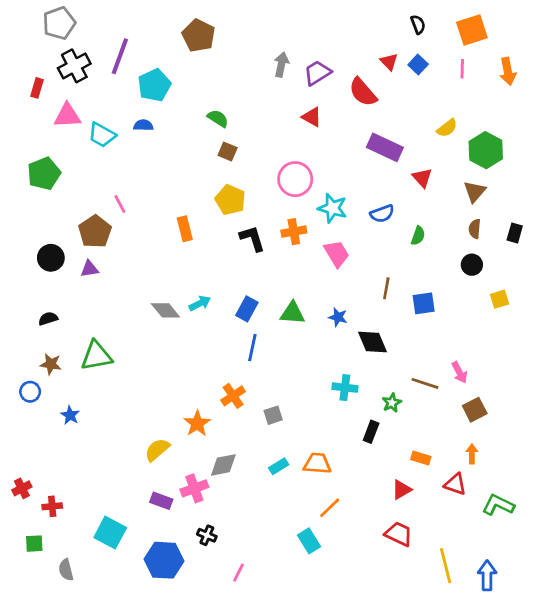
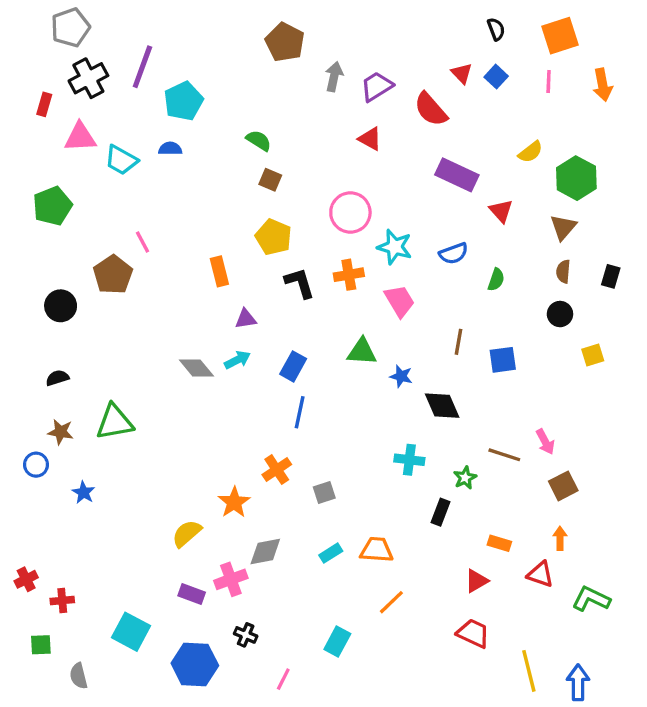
brown pentagon: (199, 36) -> (285, 42), moved
purple triangle: (89, 269) -> (246, 319), moved
green triangle: (292, 313) -> (362, 352), moved
cyan rectangle: (309, 541) -> (337, 641), moved, turned 60

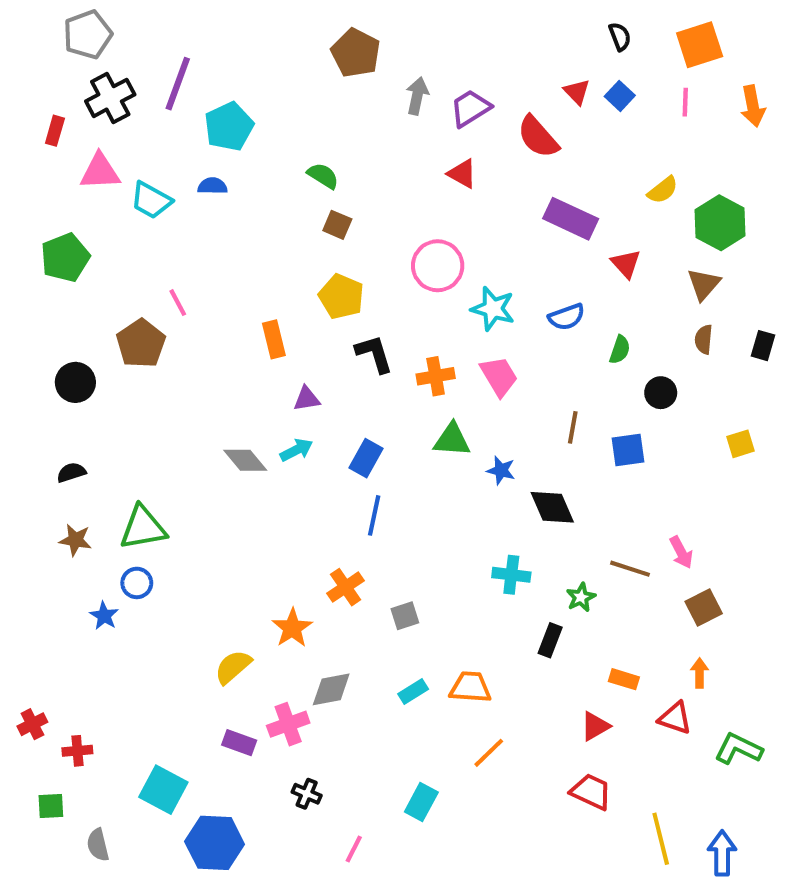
orange cross: (349, 275) -> (436, 376), moved
black circle: (560, 314) -> (661, 393), moved
blue circle: (36, 465) -> (137, 583), moved
blue hexagon: (195, 664) -> (215, 843), moved

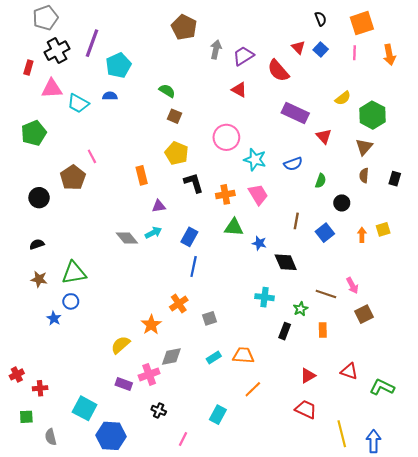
blue square: (628, 450) -> (325, 233), turned -30
orange arrow: (700, 673) -> (362, 235), moved
orange rectangle: (624, 679) -> (323, 330), moved, turned 72

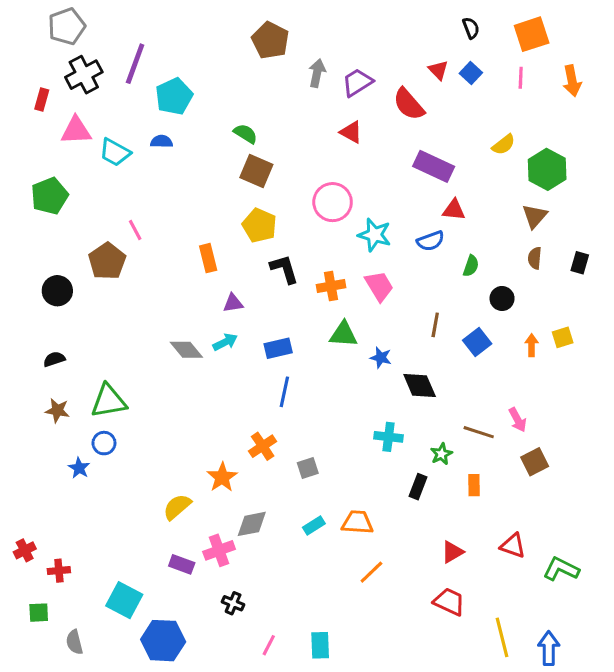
brown square: (175, 116) -> (256, 171), size x1.5
red triangle: (324, 136) -> (454, 210), moved, turned -42
blue rectangle: (189, 237) -> (278, 348), turned 48
cyan rectangle: (218, 415) -> (320, 645), moved, turned -30

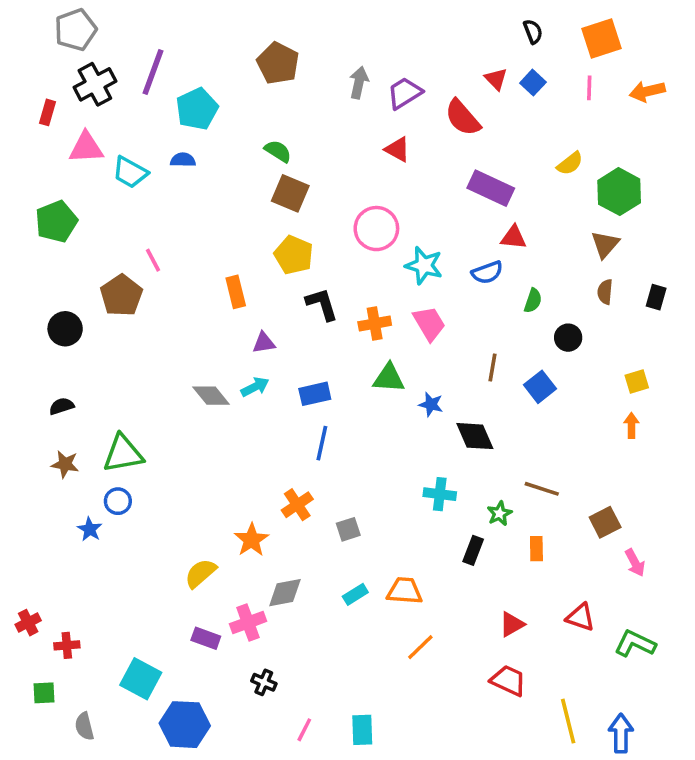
brown pentagon: (270, 40) -> (278, 63), moved
orange arrow: (572, 81) -> (647, 91), turned 88
orange arrow: (532, 345) -> (631, 426), moved
pink arrow: (518, 420) -> (635, 563), moved

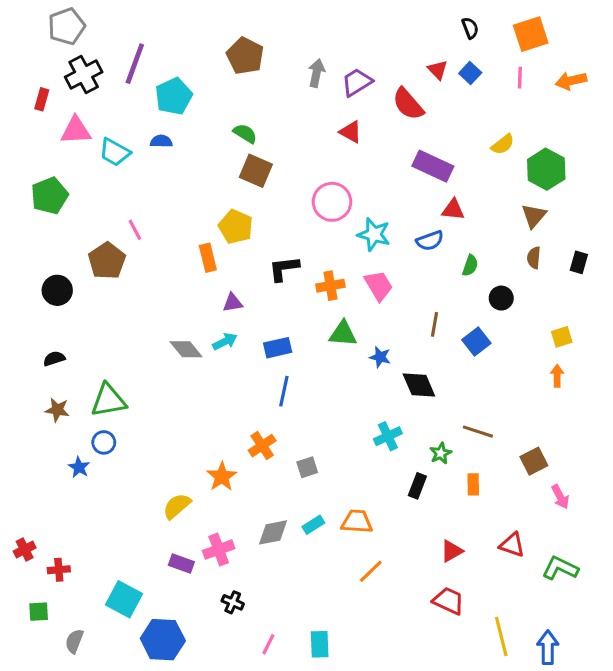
yellow pentagon: (294, 255) -> (236, 227), moved
black L-shape: (322, 304) -> (284, 269), turned -80
cyan cross: (440, 494) -> (388, 436), turned -32
gray diamond: (285, 593) -> (273, 532), moved
gray semicircle: (84, 726) -> (74, 641), turned 35

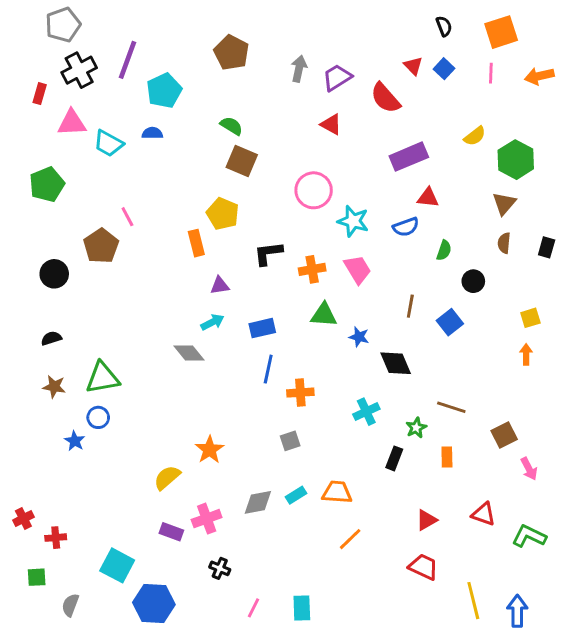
purple rectangle: (433, 166) -> (409, 157), turned -48
gray diamond: (186, 349) -> (189, 353), moved
orange cross: (262, 446) -> (300, 393), moved, turned 30

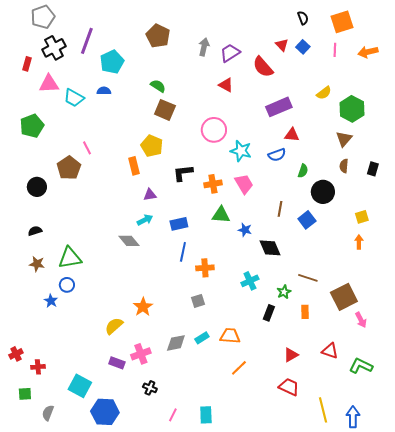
black circle: (473, 281) -> (323, 192), size x1.5
brown square: (504, 435) -> (344, 297), size x1.5

